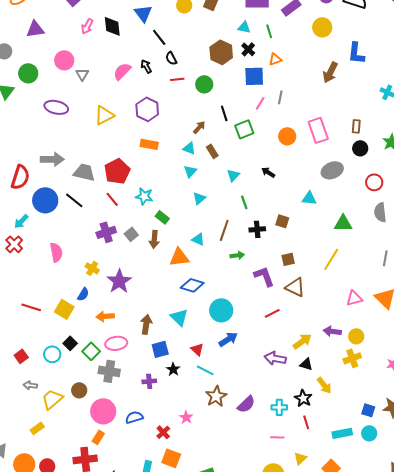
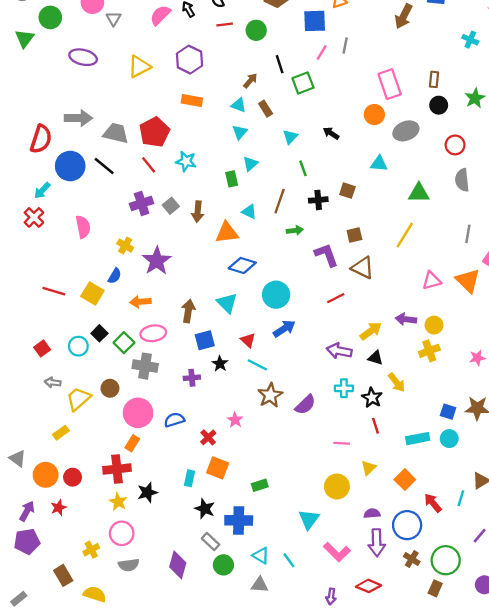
orange circle: (287, 136) -> (374, 115), moved
green rectangle: (162, 217) -> (232, 179), moved, turned 40
cyan cross: (279, 407) -> (344, 388), moved

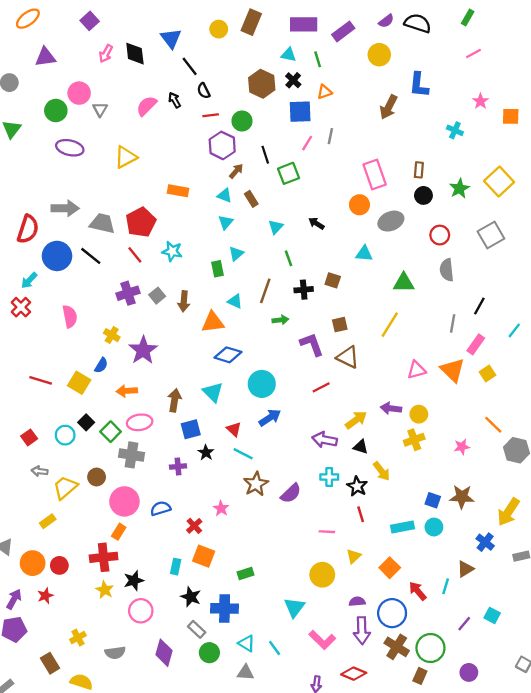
green circle: (50, 17) -> (56, 111), moved
purple hexagon: (190, 60) -> (222, 145), moved
pink circle: (122, 533) -> (141, 611), moved
brown cross: (412, 559) -> (397, 647), size x1.5

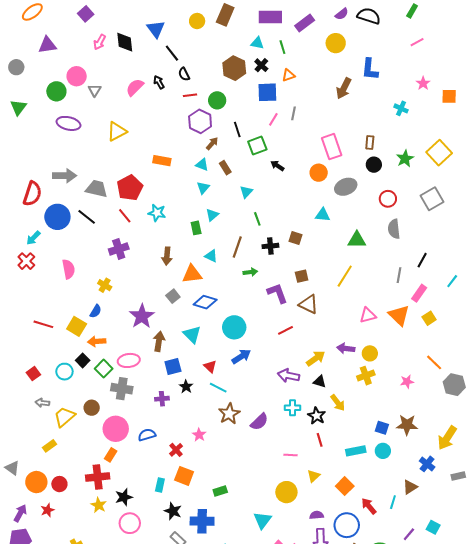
black arrow: (316, 223) -> (277, 166), moved
gray square: (157, 296) -> (173, 296), moved
purple star: (143, 350) -> (142, 316), moved
orange arrow: (127, 391) -> (97, 341), moved

